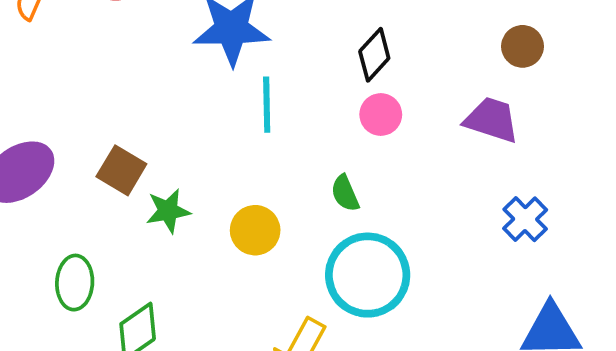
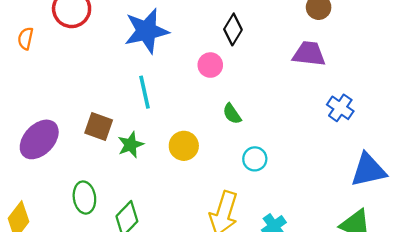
cyan line: (267, 105) -> (144, 92), moved
pink circle: (381, 115) -> (210, 65), moved
cyan circle: (368, 275) -> (255, 159), size x0.5

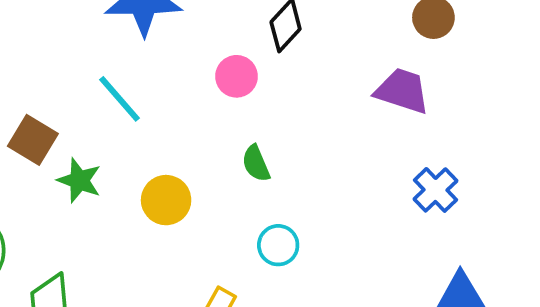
cyan line: (144, 92) -> (120, 99), turned -40
green star: (131, 145) -> (79, 180), turned 30

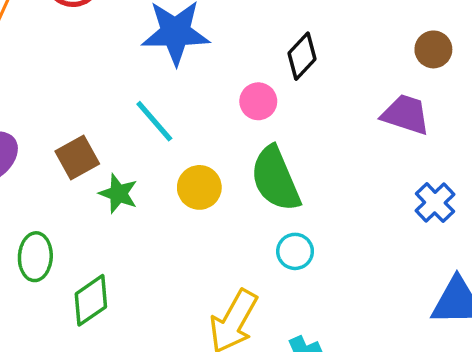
brown square: (33, 140) -> (77, 157), turned 30
green semicircle: (256, 163) -> (275, 179), size x2.0
yellow circle: (166, 200) -> (199, 187), moved

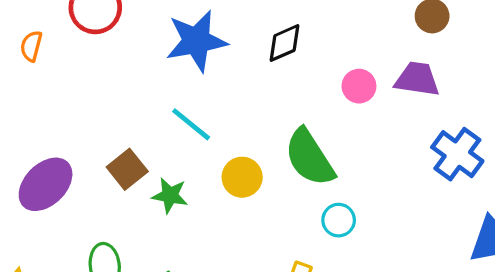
black diamond: (302, 56) -> (285, 43), moved, turned 33
pink circle: (258, 101) -> (359, 86), moved
blue cross: (435, 203) -> (457, 154), size x1.4

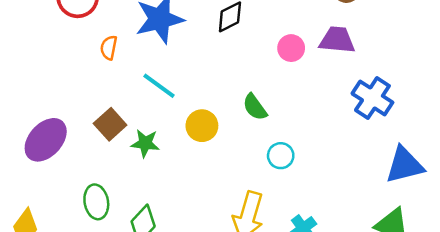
orange semicircle: (31, 46) -> (109, 48), moved
green semicircle: (310, 158) -> (255, 107), size x0.6

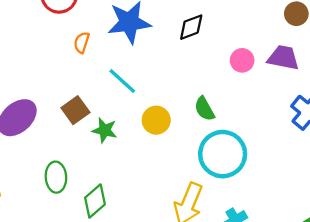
cyan circle: (281, 156) -> (223, 154), size x2.0

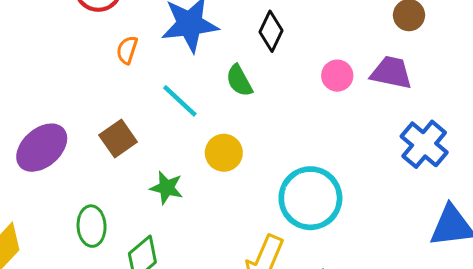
black diamond: (191, 27) -> (271, 31), turned -44
green semicircle: (204, 109) -> (239, 81), moved
green star: (105, 130) -> (167, 188), moved

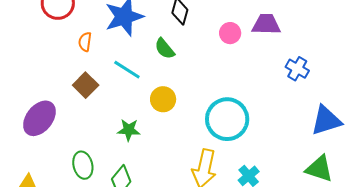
brown square: (118, 138) -> (86, 85), moved
blue cross: (424, 144) -> (297, 69), size x0.7

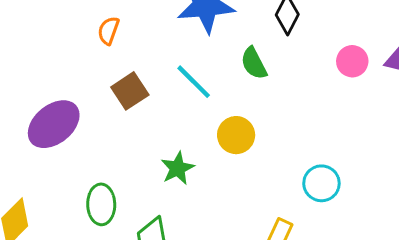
orange semicircle: (85, 42) -> (108, 31), moved
cyan circle: (227, 119) -> (321, 183), size x0.6
green star: (129, 130) -> (178, 168), turned 30

